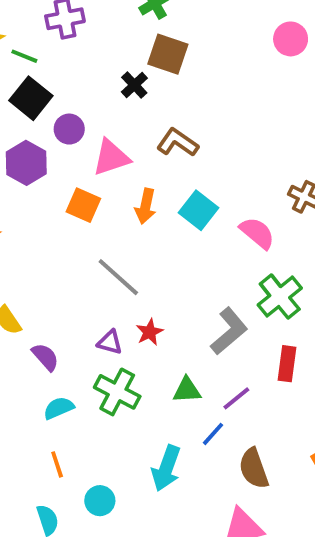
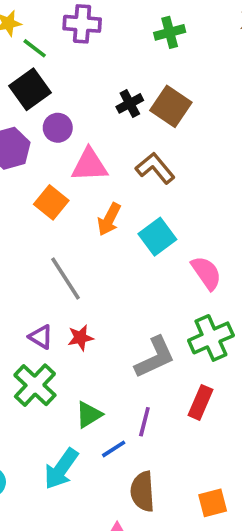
brown square: (168, 54) -> (171, 106), moved
green triangle: (187, 390) -> (89, 415), moved, turned -44
purple line: (236, 398) -> (144, 422), turned -52

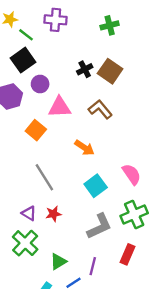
orange arrow: (109, 219) -> (84, 148), moved, turned -84
cyan square: (157, 237) -> (96, 186), moved

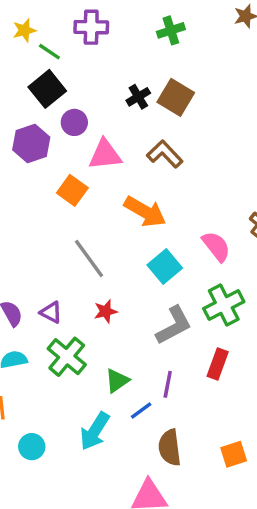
orange arrow: (84, 148) -> (145, 212), size x1.4
purple triangle: (29, 213) -> (51, 312), moved

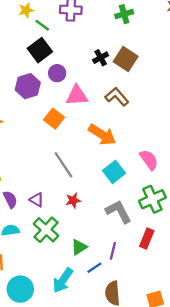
gray L-shape: (174, 325) -> (119, 212), turned -92
cyan circle: (32, 447) -> (20, 289), size x1.5

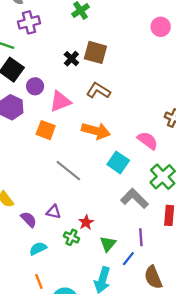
red star: (73, 200) -> (86, 222), moved
green cross: (46, 230) -> (71, 237), size x0.6

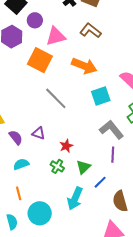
orange square: (46, 130) -> (40, 60), size x1.4
cyan square: (118, 162) -> (101, 96), turned 30
green cross: (71, 237) -> (57, 166), moved
purple line: (141, 237) -> (113, 155), moved

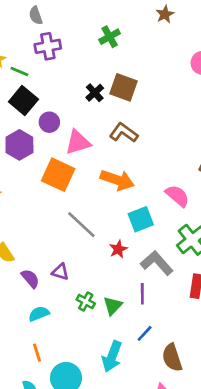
red star: (66, 146) -> (118, 249), moved
purple line: (113, 155) -> (142, 294), moved
green cross: (57, 166) -> (86, 301), moved
green triangle: (83, 167) -> (113, 306), moved

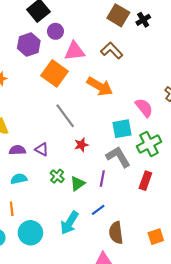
black cross: (95, 93) -> (143, 20), moved
cyan square: (141, 219) -> (122, 129), moved
red star: (118, 249) -> (81, 145), moved
purple semicircle: (30, 279) -> (17, 150), turned -63

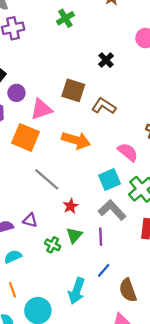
brown square: (118, 15) -> (73, 90), moved
brown L-shape: (112, 51) -> (104, 106), moved
green triangle: (78, 183) -> (74, 235), moved

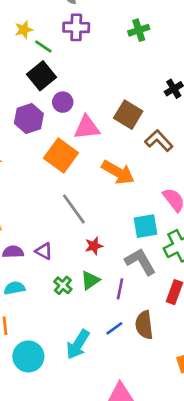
brown semicircle: (128, 290) -> (144, 325), moved

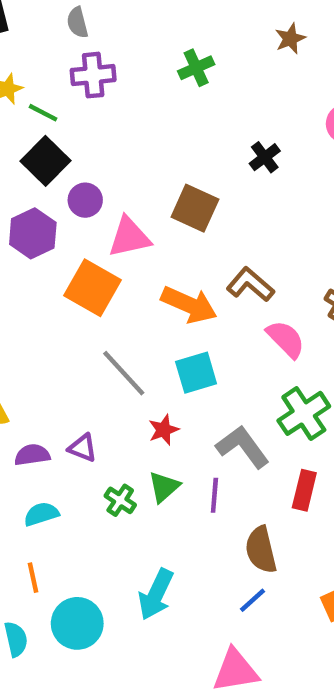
brown L-shape: (159, 141) -> (250, 284), moved
cyan square: (146, 226) -> (196, 373), moved
blue line: (114, 328) -> (252, 600), moved

